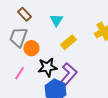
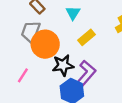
orange circle: (31, 48) -> (45, 44), size x1.6
pink line: (19, 73) -> (23, 75), moved

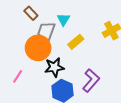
gray trapezoid: (31, 32) -> (46, 32), moved
purple L-shape: (86, 73) -> (91, 81), moved

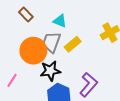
cyan triangle: (64, 19) -> (60, 21), turned -40
gray trapezoid: (46, 32) -> (51, 42), moved

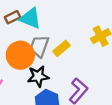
brown rectangle: (26, 15) -> (12, 17), turned -72
cyan triangle: (60, 21) -> (30, 18), moved, size x1.5

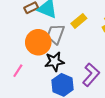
yellow rectangle: (62, 48) -> (79, 21), moved

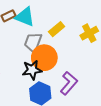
orange circle: (38, 42) -> (44, 58), moved

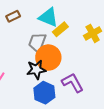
cyan triangle: (25, 17) -> (48, 17), moved
purple L-shape: (69, 83) -> (72, 83), turned -70

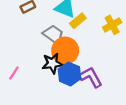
gray trapezoid: (37, 42) -> (53, 35), turned 105
blue hexagon: (44, 93) -> (69, 74), moved

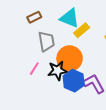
gray trapezoid: (53, 35) -> (46, 41), moved, turned 45
pink line: (14, 73) -> (34, 69), moved

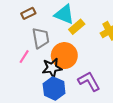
pink line: (34, 69) -> (24, 57), moved
blue hexagon: (74, 81) -> (54, 88), moved

